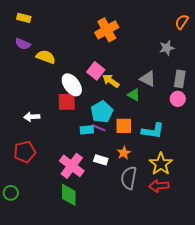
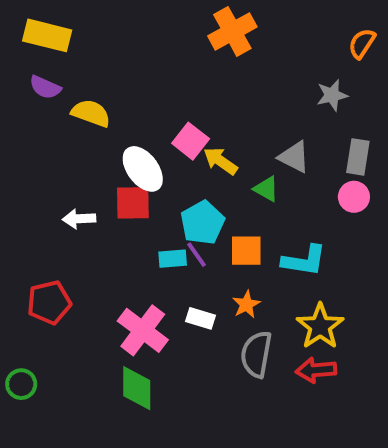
yellow rectangle: (24, 18) -> (47, 35), size x1.6
orange cross: (107, 30) -> (232, 31), moved
white arrow: (32, 117) -> (79, 219), moved
purple line: (99, 128) -> (197, 255), turned 32

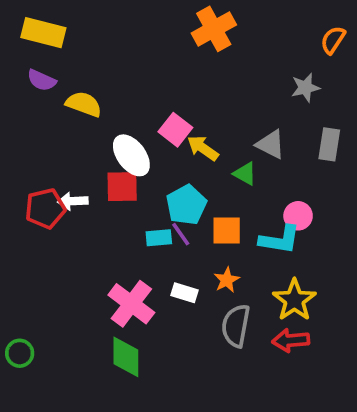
pink circle: (354, 197) -> (298, 216), moved
red pentagon: (49, 302) -> (45, 208), moved

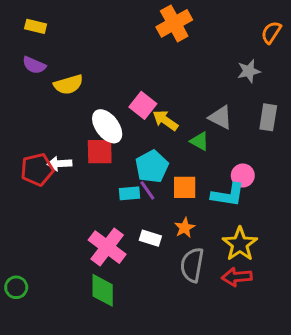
yellow rectangle: (43, 33) -> (36, 26), size x0.6
yellow semicircle: (84, 104) -> (68, 85), turned 144

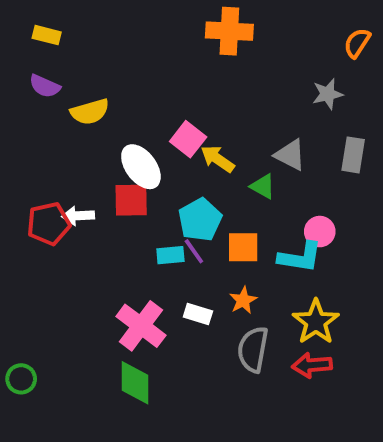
orange cross: (174, 23) -> (229, 31), turned 32

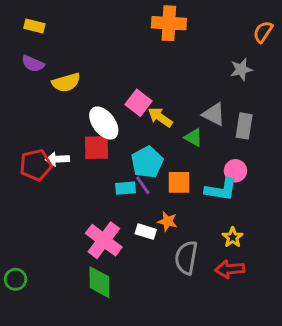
gray rectangle: (353, 155) -> (244, 126), moved
orange star: (243, 300) -> (167, 221), moved, turned -30
yellow star: (316, 322) -> (233, 237), size x0.6

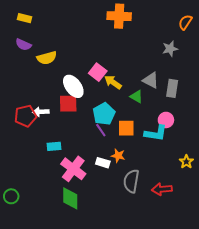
cyan rectangle: (125, 188) -> (54, 146), moved
yellow star: (233, 237) -> (186, 162), moved

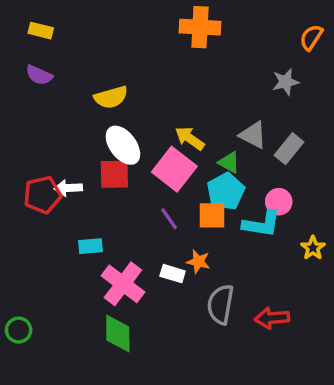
yellow semicircle: (47, 58) -> (111, 97), moved
pink square: (98, 72) -> (174, 169), moved, size x1.4
gray rectangle: (172, 88) -> (289, 149), turned 30
cyan pentagon: (104, 114) -> (226, 191), moved
yellow star: (186, 162) -> (313, 248), moved

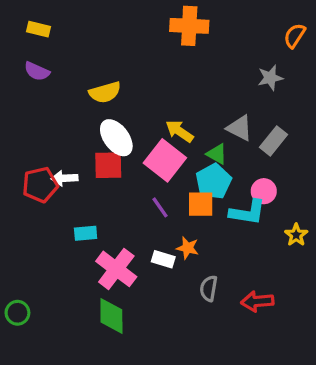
gray semicircle: (221, 304) -> (209, 288), size x0.7

